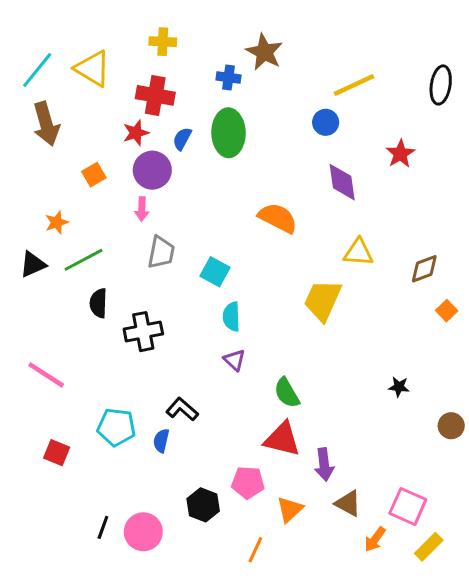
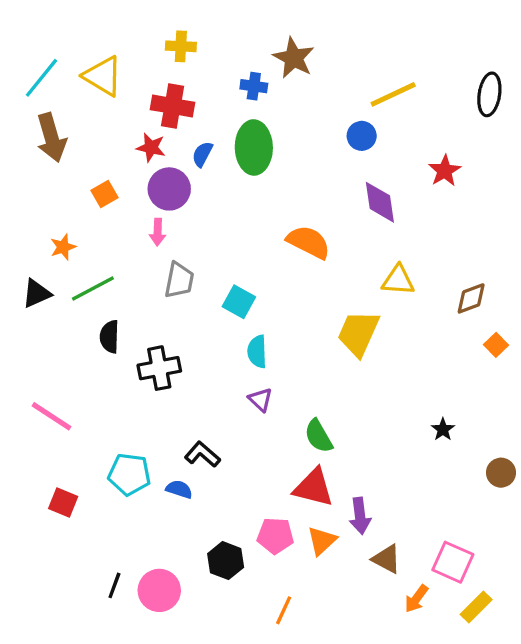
red star: (136, 133) -> (151, 147), turned 30
black star: (399, 387) -> (443, 429), turned 30
blue semicircle: (161, 441) -> (179, 489), turned 95
orange triangle: (290, 509) -> (322, 541), moved

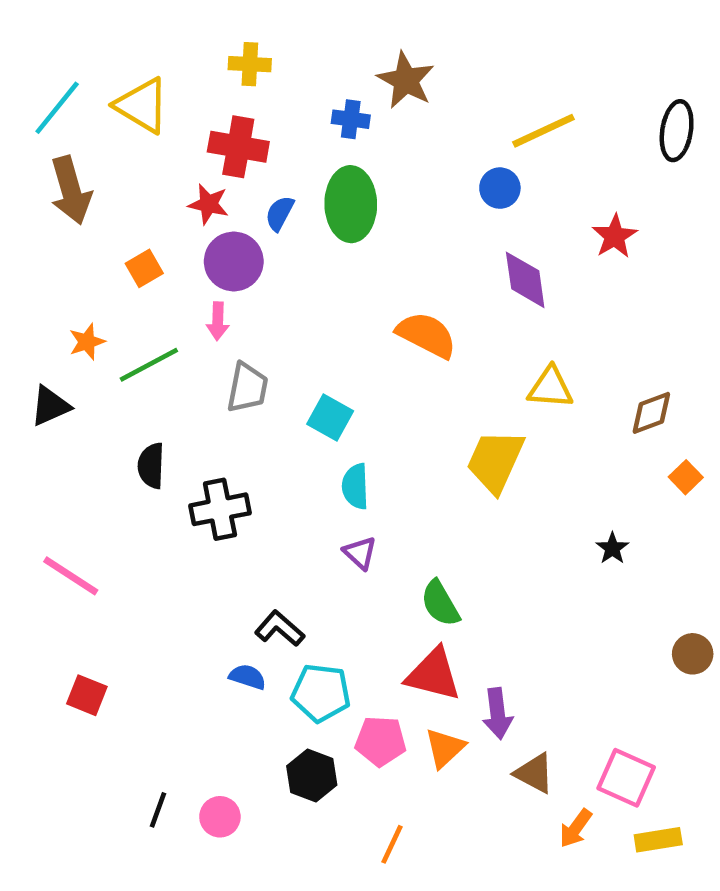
green line: (93, 288) -> (149, 365), moved
black star: (443, 429) -> (612, 548), moved
cyan pentagon: (129, 474) -> (321, 693), moved
pink circle: (159, 590) -> (220, 817), size x0.7
yellow rectangle: (476, 607) -> (658, 840), turned 36

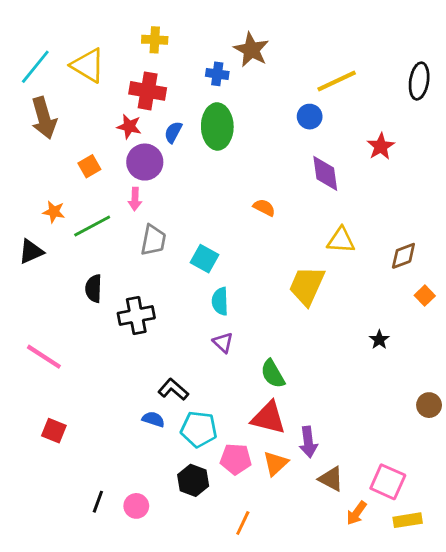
orange semicircle: (426, 335) -> (264, 207), size x0.6
orange star: (87, 342) -> (54, 212), turned 30

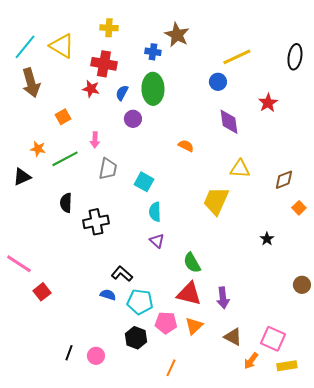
purple circle: (145, 162) -> (133, 119), moved, size x0.7
pink line: (44, 357) -> (19, 264), moved
red square: (54, 431) -> (42, 292), moved, turned 30
purple arrow: (308, 442) -> (223, 298), moved

